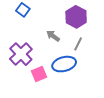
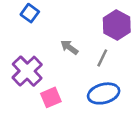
purple hexagon: (76, 17) -> (117, 25), moved
blue ellipse: (64, 64) -> (104, 93), moved

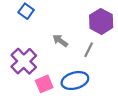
blue ellipse: (104, 93) -> (75, 81), moved

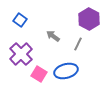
blue square: (26, 11) -> (20, 20), moved
pink square: (44, 84) -> (39, 74), turned -35

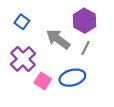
purple hexagon: (89, 19) -> (84, 21), moved
gray arrow: (53, 36) -> (58, 39), size x1.6

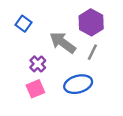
purple cross: (23, 59) -> (38, 64), moved, size x0.6
pink square: (43, 81) -> (35, 89), moved, turned 35

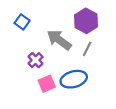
pink square: (35, 89) -> (47, 84), moved

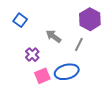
purple hexagon: (86, 21) -> (90, 19), moved
gray arrow: (59, 40) -> (54, 36), size x0.7

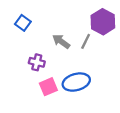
gray line: (79, 44) -> (86, 41), moved
purple cross: (32, 55) -> (37, 62), turned -32

